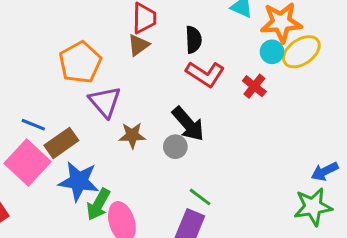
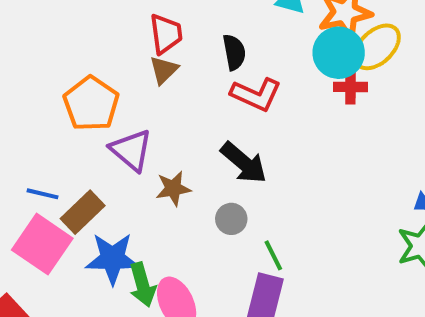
cyan circle: (272, 52) -> (339, 53), size x1.6
red cross: (254, 86) -> (350, 87), moved, turned -30
gray circle: (175, 147) -> (231, 219), moved
green line: (200, 197) -> (273, 255), turned 35
green arrow: (98, 204) -> (143, 285), turned -36

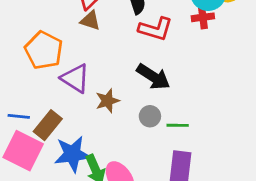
brown triangle: (164, 70) -> (90, 21), turned -50
red cross: (350, 87) -> (203, 17), moved
green line: (273, 255) -> (178, 125), moved, turned -55

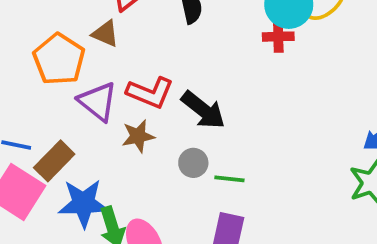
brown triangle: (90, 21) -> (105, 34), moved
red L-shape: (156, 29) -> (150, 93), moved

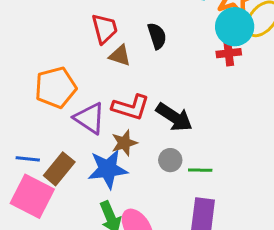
brown triangle: (105, 34) -> (120, 56), moved
orange pentagon: (59, 59) -> (56, 87), turned 30
blue star: (83, 203) -> (108, 169), moved

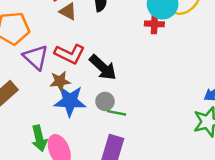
gray circle: (170, 160) -> (105, 101), moved
blue star: (108, 169) -> (70, 101), moved

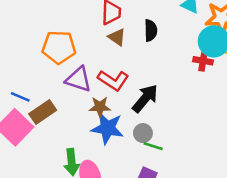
purple triangle: (36, 57) -> (78, 79), turned -32
black arrow: (103, 68) -> (145, 98), turned -100

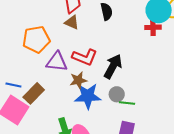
brown triangle: (117, 37) -> (72, 22), moved

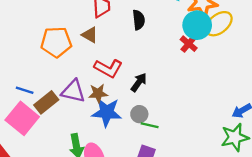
brown triangle: (72, 22) -> (90, 35), moved
red cross: (153, 27) -> (189, 44), turned 35
purple triangle: (57, 62) -> (73, 91), moved
black arrow: (113, 66) -> (139, 82), size x0.7

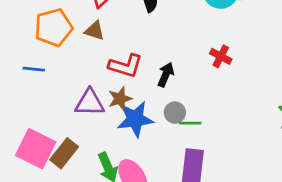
orange pentagon: (56, 42) -> (54, 28), moved
red cross: (189, 44) -> (221, 56), moved
blue line: (25, 90) -> (34, 69), moved
brown rectangle: (46, 102) -> (64, 153), moved

